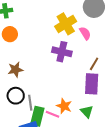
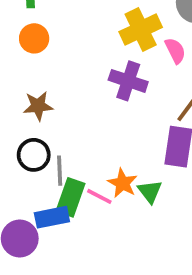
green triangle: (87, 112) -> (150, 192), moved

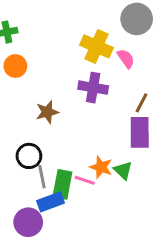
yellow cross: (141, 30) -> (97, 46), turned -32
brown star: (38, 106) -> (47, 112), moved
gray line: (60, 171) -> (42, 177), moved

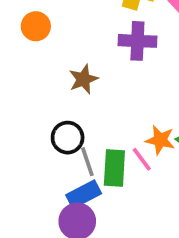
pink line: (85, 180) -> (142, 159), turned 42
blue rectangle: (50, 202) -> (84, 194), moved

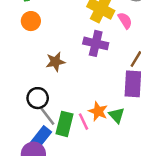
gray line: (87, 162) -> (48, 116), turned -30
blue rectangle: (84, 194) -> (41, 137), turned -35

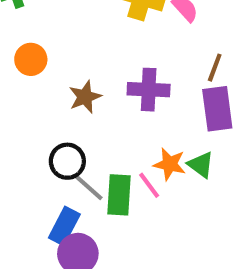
orange circle: (31, 21) -> (31, 59), moved
purple cross: (96, 43) -> (149, 90), moved
blue rectangle: (41, 137) -> (64, 226), moved

